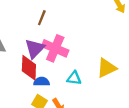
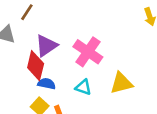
brown line: (42, 18) -> (27, 12), moved
pink cross: (55, 48) -> (88, 52), moved

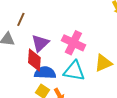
blue semicircle: (47, 84) -> (45, 73), size x1.5
cyan triangle: (83, 87) -> (74, 71), size x1.6

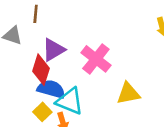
brown line: (21, 19) -> (36, 14), turned -32
cyan triangle: (74, 71) -> (70, 101), moved

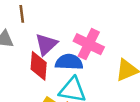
blue semicircle: (51, 89) -> (69, 62), moved

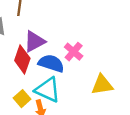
pink cross: (89, 44) -> (74, 52), size x0.7

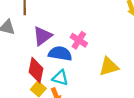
red diamond: (22, 59) -> (36, 70), moved
cyan triangle: (48, 90) -> (60, 78), size x0.7

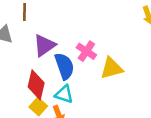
blue semicircle: (60, 54) -> (64, 66), turned 60
yellow triangle: (109, 67) -> (112, 68), moved

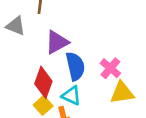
pink cross: (86, 51) -> (110, 68), moved
yellow triangle: (112, 68) -> (122, 93), moved

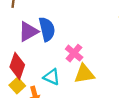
blue semicircle: (75, 66) -> (47, 29), moved
cyan triangle: (71, 96) -> (52, 77), moved

